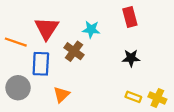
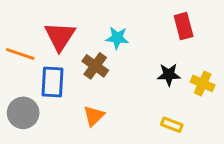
red rectangle: (130, 17) -> (184, 26), moved
orange triangle: (61, 95) -> (94, 116), moved
yellow cross: (157, 98) -> (203, 83), moved

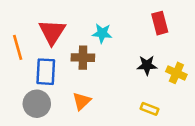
orange line: (20, 54) -> (18, 47), turned 55
brown cross: (95, 66) -> (83, 58), turned -35
gray circle: (23, 113) -> (37, 104), moved

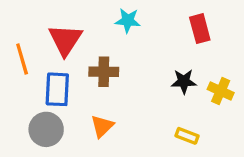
cyan star: (102, 33) -> (128, 21), moved

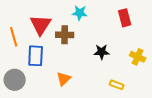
brown cross: (104, 72) -> (65, 35), moved
black star: (184, 81) -> (102, 52), moved
gray circle: (46, 129) -> (15, 80), moved

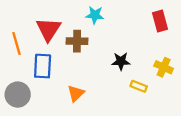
red rectangle: (125, 18) -> (160, 21), moved
yellow rectangle: (117, 85) -> (139, 86), moved

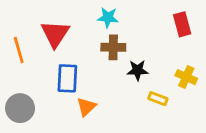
brown cross: (77, 41) -> (113, 47), moved
blue rectangle: (43, 66) -> (67, 78), moved

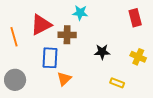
red triangle: (55, 34) -> (41, 25), turned 30
brown cross: (113, 47) -> (67, 35), moved
yellow rectangle: (158, 99) -> (117, 83), moved

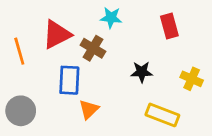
red rectangle: (135, 18) -> (169, 26), moved
brown cross: (67, 35) -> (93, 48), turned 30
yellow rectangle: (117, 83) -> (162, 115), size x1.6

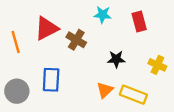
cyan star: (111, 18) -> (103, 15), moved
blue rectangle: (69, 80) -> (51, 80), moved
orange triangle: (89, 109) -> (105, 90), moved

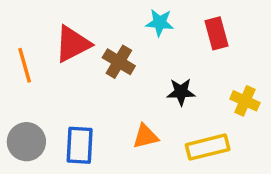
blue rectangle: (51, 80) -> (80, 145), moved
orange triangle: (105, 90) -> (145, 136), moved, turned 30
yellow rectangle: (133, 95) -> (208, 147), turned -35

